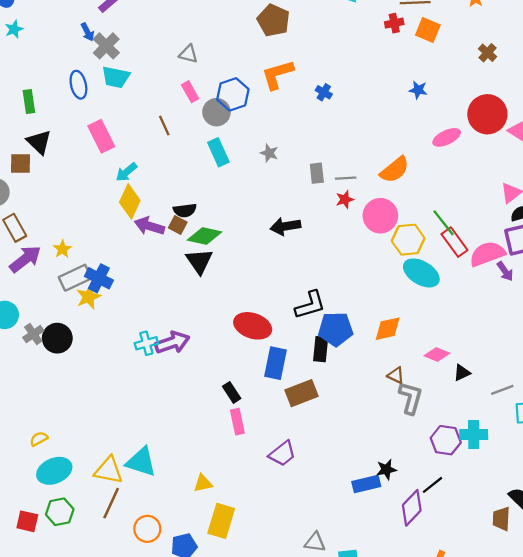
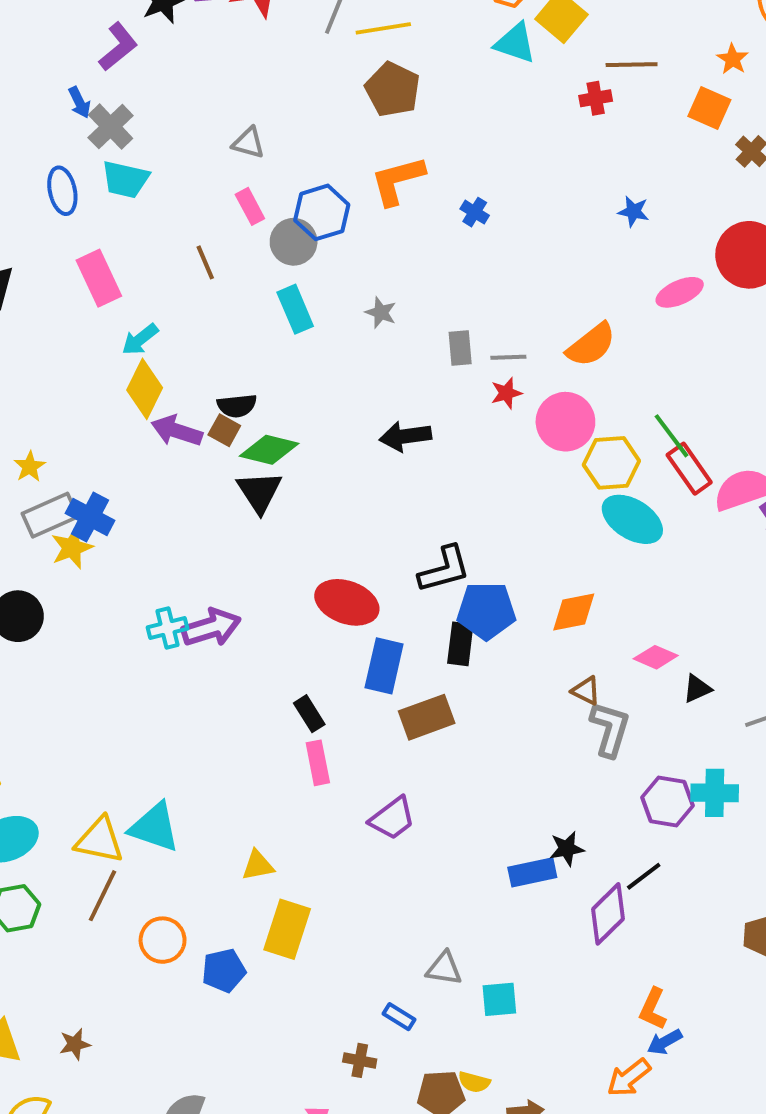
orange square: (428, 30) -> (709, 108), moved

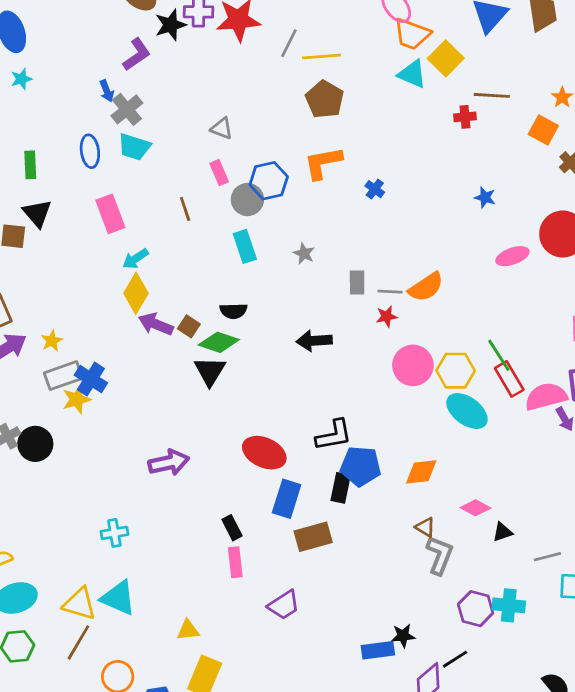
orange semicircle: (591, 345) -> (426, 287), moved
black semicircle: (237, 406) -> (233, 311), moved
pink circle: (565, 422) -> (413, 365), moved
cyan cross: (167, 628) -> (114, 533), moved

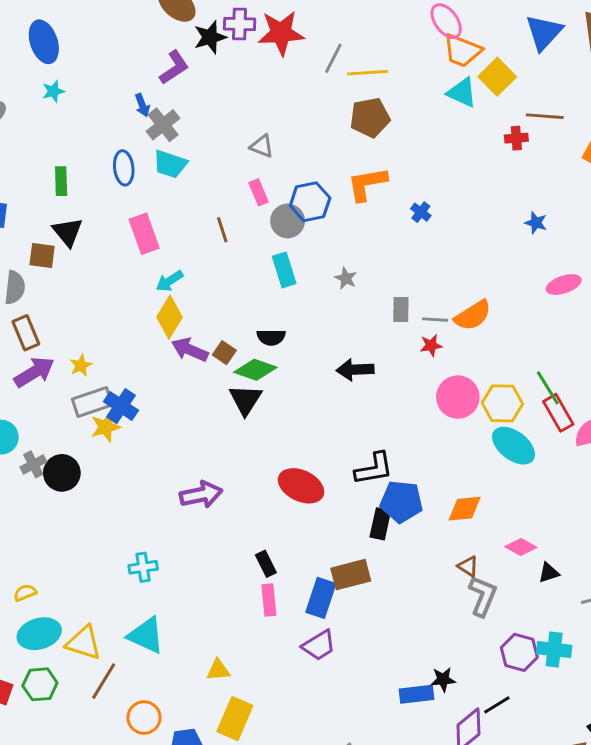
brown pentagon: (325, 99) -> (370, 118), turned 30
blue rectangle: (287, 499) -> (321, 598), moved
yellow triangle: (79, 604) -> (84, 643), moved

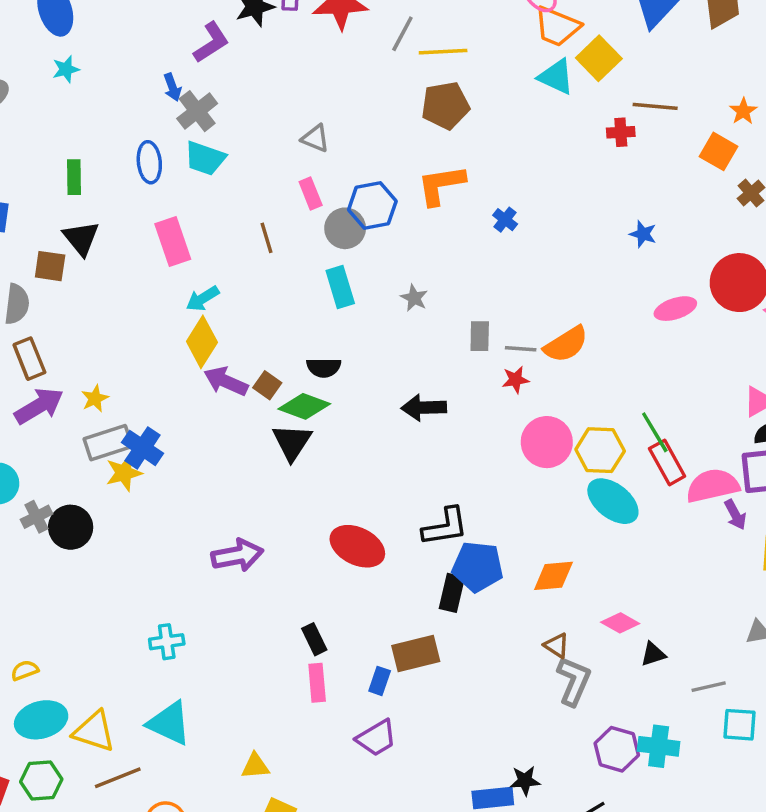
blue rectangle: (321, 598) -> (380, 681), size x0.6
brown line: (104, 681) -> (118, 778), turned 36

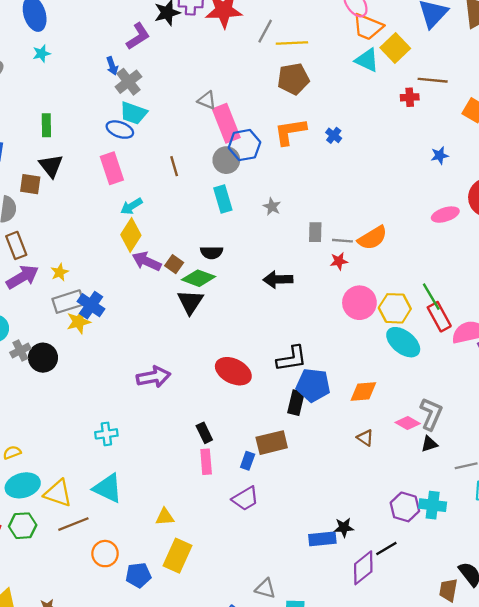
blue ellipse: (149, 162) -> (120, 130), moved, turned -65
pink rectangle: (311, 193) -> (226, 123), moved, size x1.8
blue cross: (505, 220) -> (334, 135), moved
blue star: (643, 234) -> (440, 155), moved, turned -30
gray L-shape: (574, 681) -> (431, 414), moved

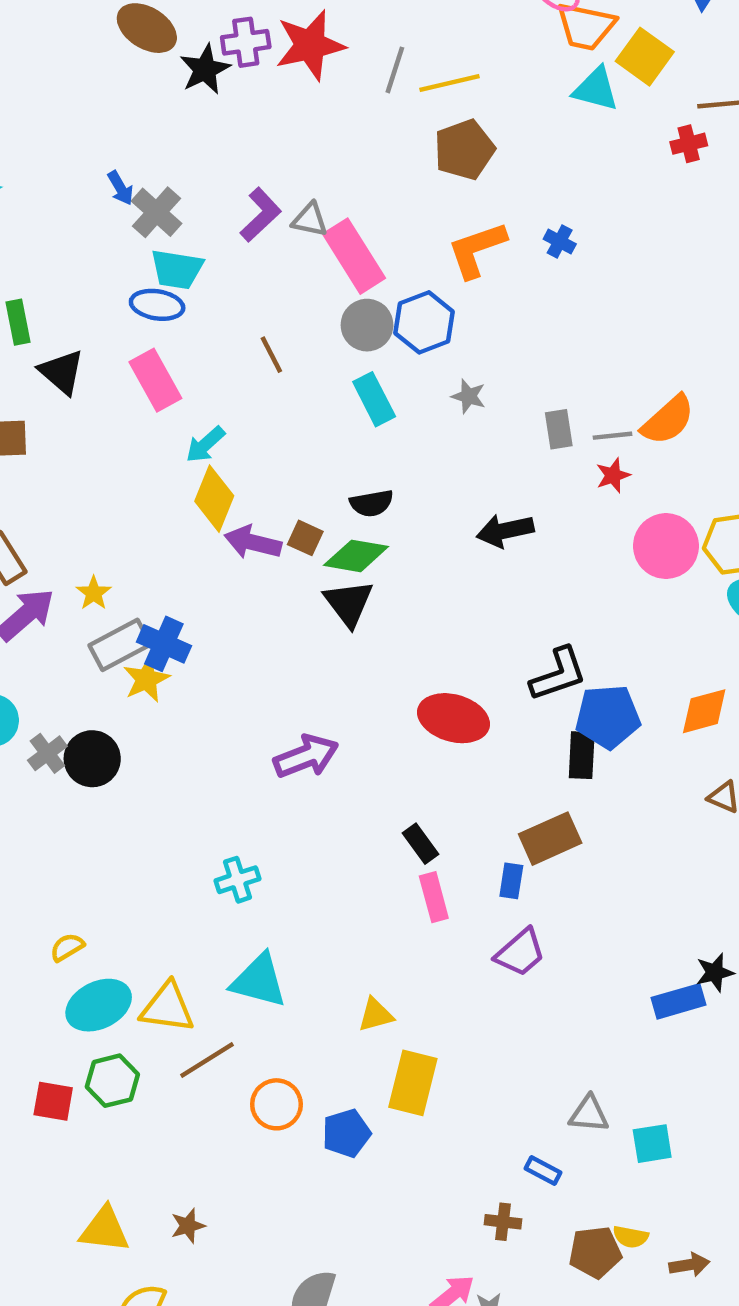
purple L-shape: (138, 36) -> (261, 215), moved
blue hexagon: (244, 145) -> (424, 322), moved
black triangle: (51, 166) -> (62, 372), moved

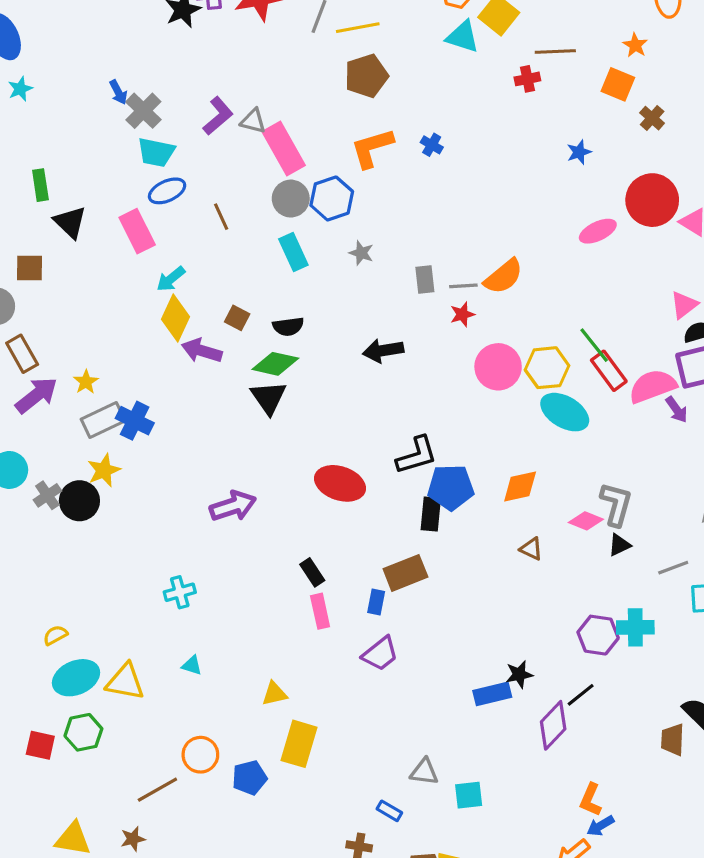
blue ellipse: (157, 305) -> (167, 191), moved, turned -36
brown square: (305, 538) -> (237, 318), moved
yellow star: (146, 679) -> (104, 470), moved
cyan triangle: (259, 981) -> (192, 665), size x0.5
brown line: (207, 1060) -> (157, 790), moved

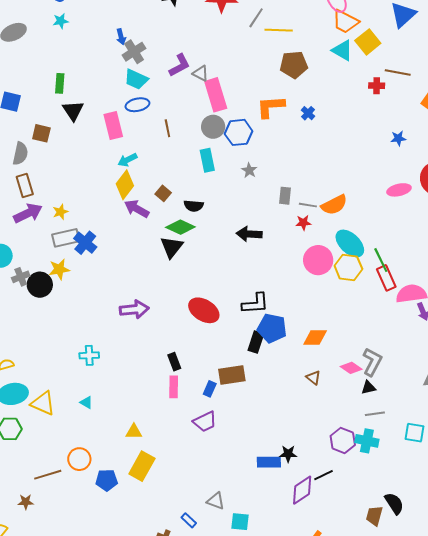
brown pentagon: (366, 76) -> (294, 65), moved
cyan ellipse: (565, 412) -> (350, 243), moved
gray line: (673, 568) -> (375, 414), moved

